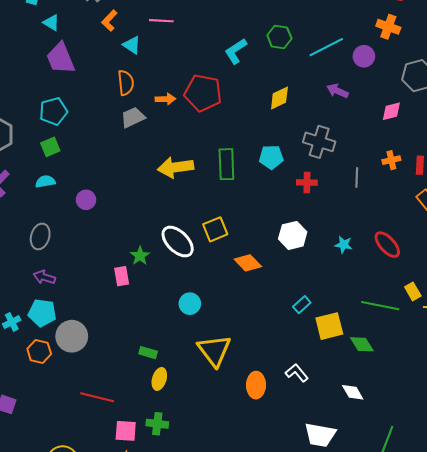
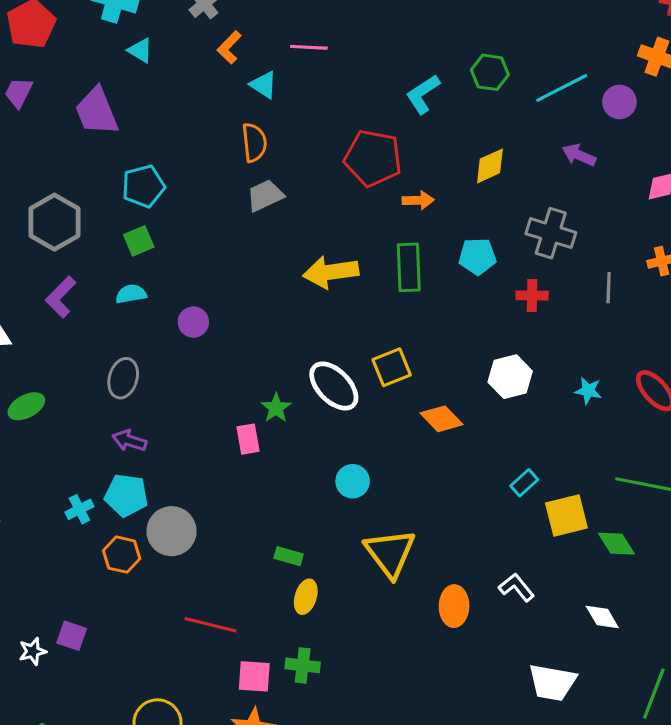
purple trapezoid: (61, 58) -> (97, 111), moved
orange arrow: (165, 99) -> (418, 200), moved

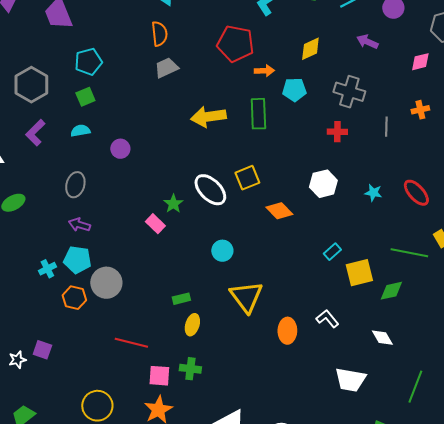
cyan pentagon: (477, 256) -> (294, 90), moved
pink rectangle: (248, 439) -> (155, 224), turned -36
green diamond: (616, 544) -> (391, 291), turned -70
green rectangle: (289, 556) -> (181, 299), turned -30

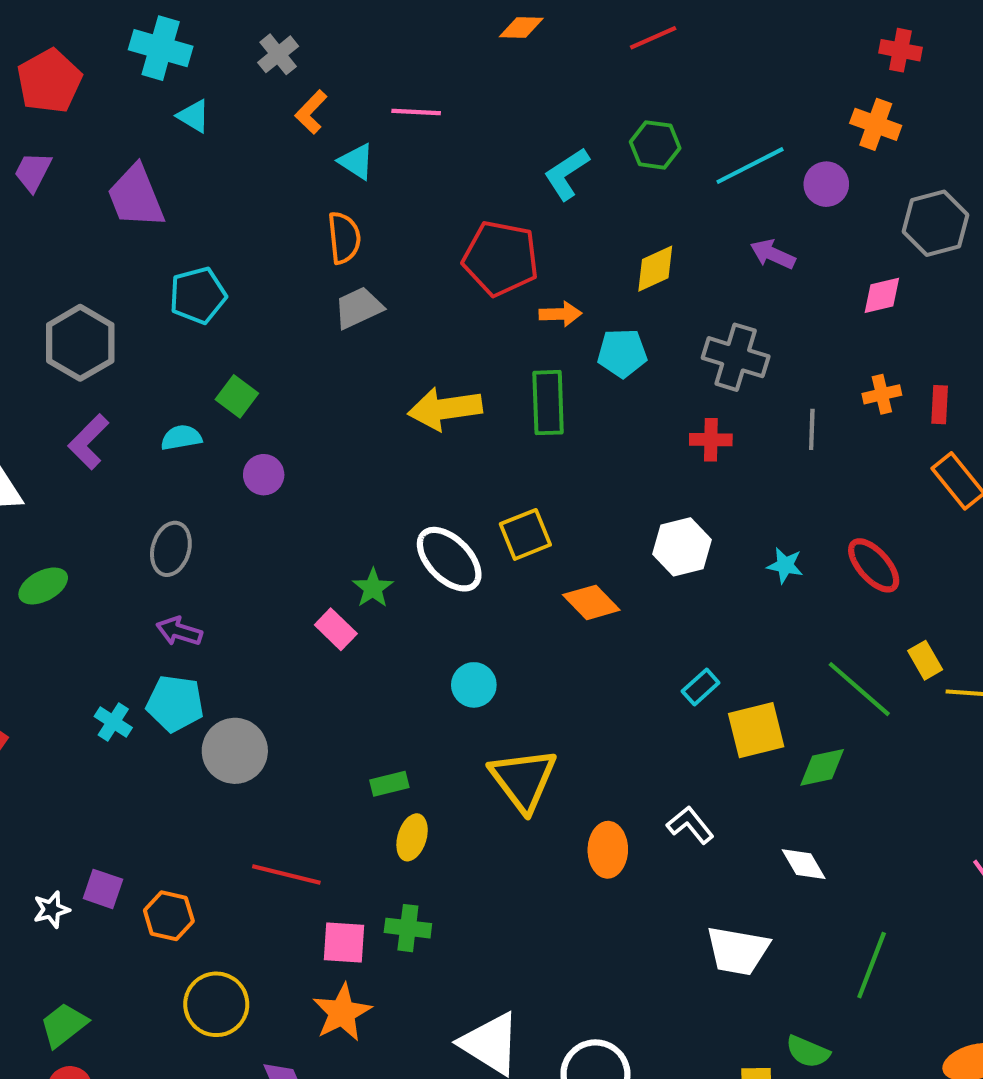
green square: (85, 97) -> (237, 396), moved, turned -30
green line: (409, 253) -> (859, 689), turned 30
cyan cross: (47, 269) -> (113, 722), turned -30
orange hexagon: (74, 298) -> (169, 916), moved

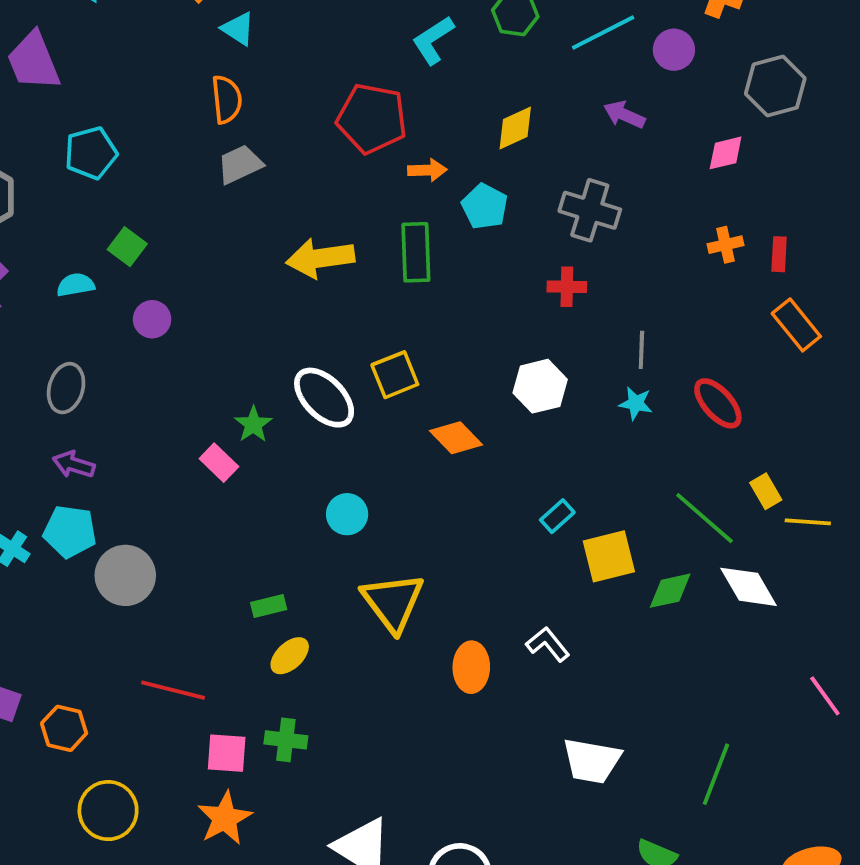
cyan pentagon: (622, 353) -> (485, 206), turned 30
gray line: (812, 429) -> (641, 350), moved
yellow ellipse: (412, 837) -> (290, 656), turned 30
white diamond: (804, 864) -> (748, 587), moved, size x1.4

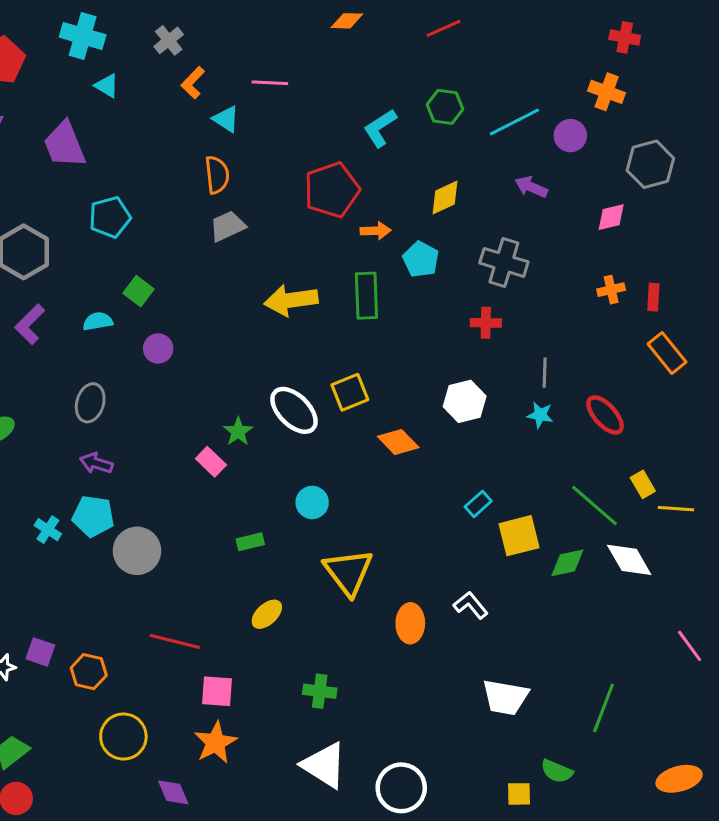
red pentagon: (372, 119) -> (332, 190), turned -30
green rectangle: (269, 606) -> (250, 542), moved
green cross: (286, 740) -> (320, 691), moved

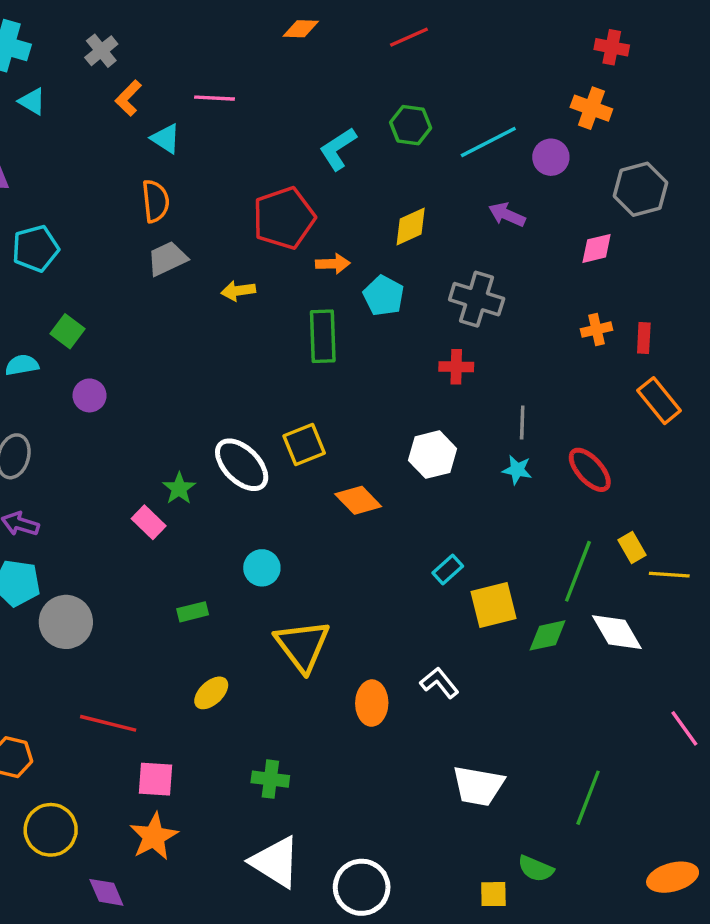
yellow arrow: (291, 300) -> (238, 291), moved, size x0.6
green line: (594, 506) -> (578, 571), turned 70

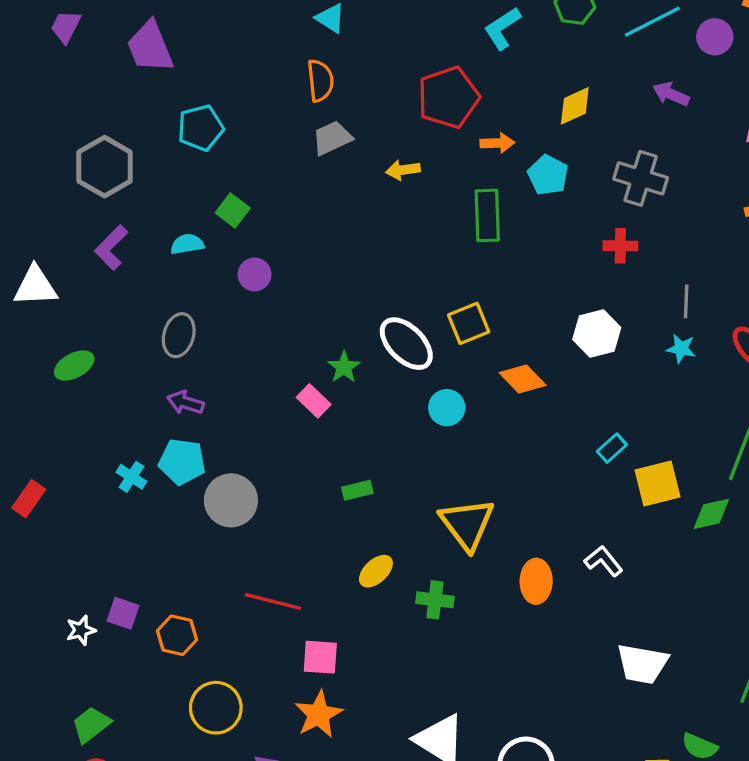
cyan circle: (262, 568) -> (447, 408), moved
green cross: (270, 779) -> (435, 600), moved

